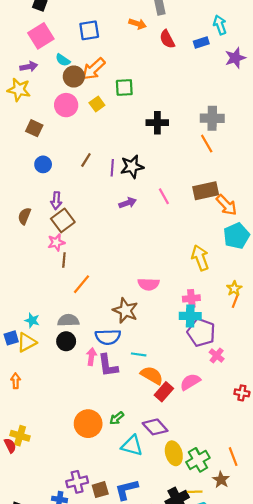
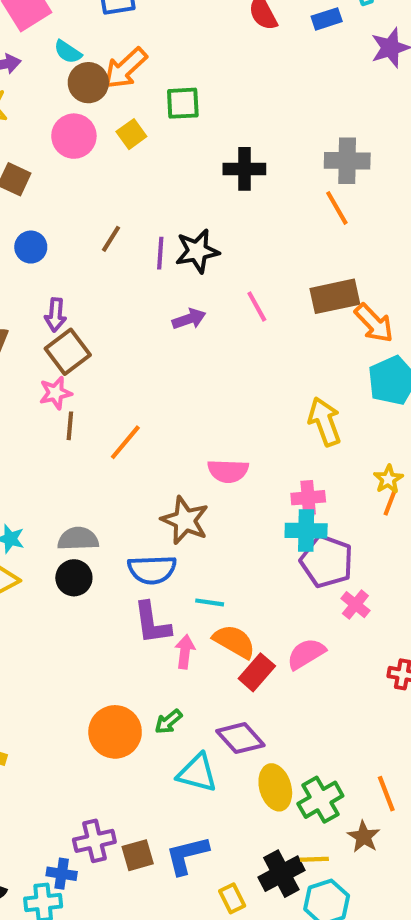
orange line: (82, 284) -> (125, 442), moved
pink arrow: (91, 357) -> (185, 652), moved

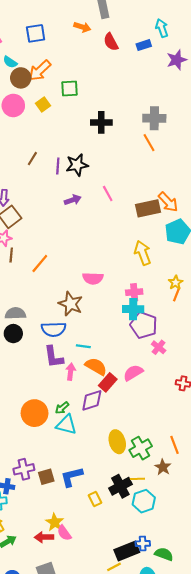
brown rectangle: (335, 296) -> (148, 208), moved
purple diamond: (240, 738) -> (92, 400), moved, turned -65
cyan triangle: (197, 773) -> (66, 425), moved

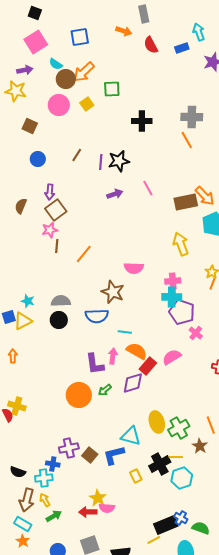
purple L-shape: (54, 357) -> (95, 364), moved
cyan triangle: (66, 425) -> (131, 436), moved
brown square: (46, 477) -> (90, 455), turned -35
pink semicircle: (64, 533) -> (107, 508), turned -49
blue cross: (143, 544) -> (181, 518), turned 32

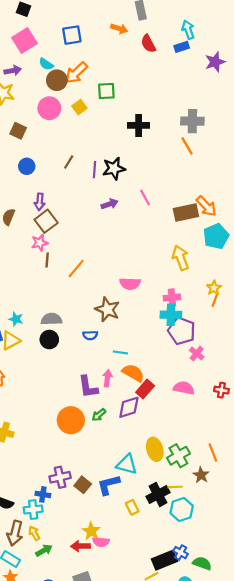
cyan arrow: (199, 32) -> (188, 30), moved
blue semicircle: (97, 316) -> (90, 335), size x0.6
pink semicircle: (172, 357) -> (184, 388), moved, turned 42

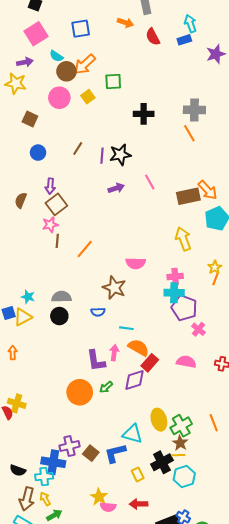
brown star: (201, 475) -> (180, 443), moved
blue cross: (43, 494) -> (53, 462), size x1.6
red arrow: (81, 546) -> (139, 504), moved

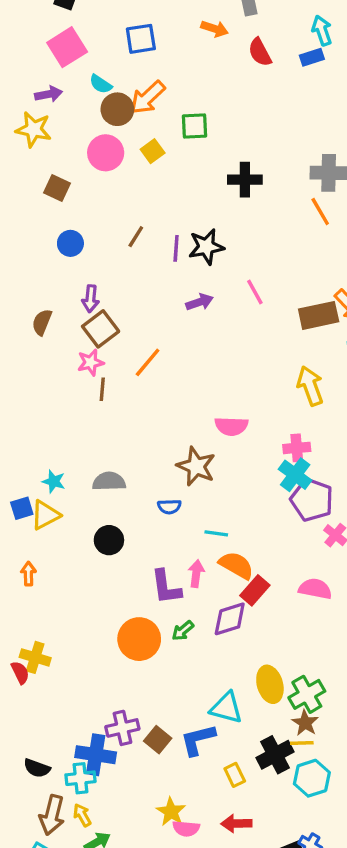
orange line: (85, 249) -> (148, 362), moved
cyan cross: (174, 293) -> (295, 475), turned 36
black circle: (59, 316) -> (109, 540), moved

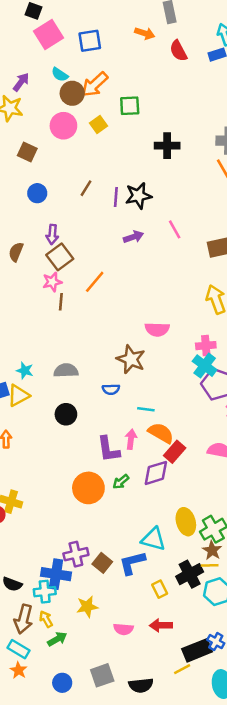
pink square: (67, 47) -> (48, 35), moved
purple arrow: (49, 94) -> (21, 82), turned -42
yellow star: (171, 812) -> (87, 607), moved, turned 30

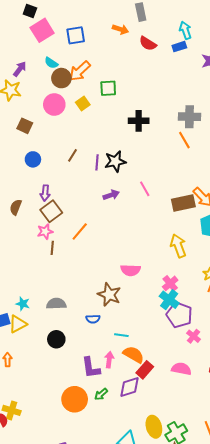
red semicircle: (178, 51) -> (148, 44), turned -30
pink cross: (206, 346) -> (170, 283), turned -35

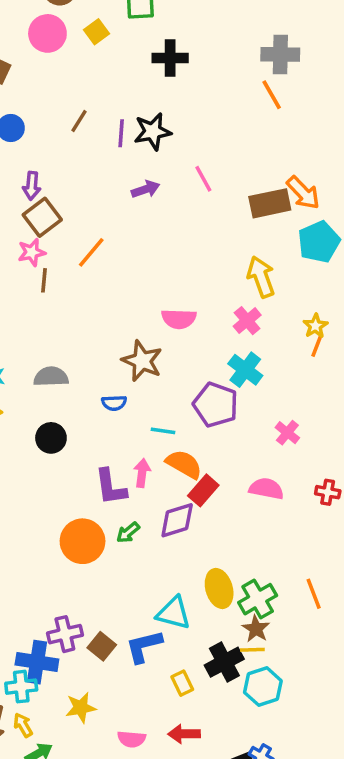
black cross: (139, 121) -> (170, 58), moved
pink cross: (170, 283) -> (247, 321), moved
purple pentagon: (179, 315) -> (216, 405), moved

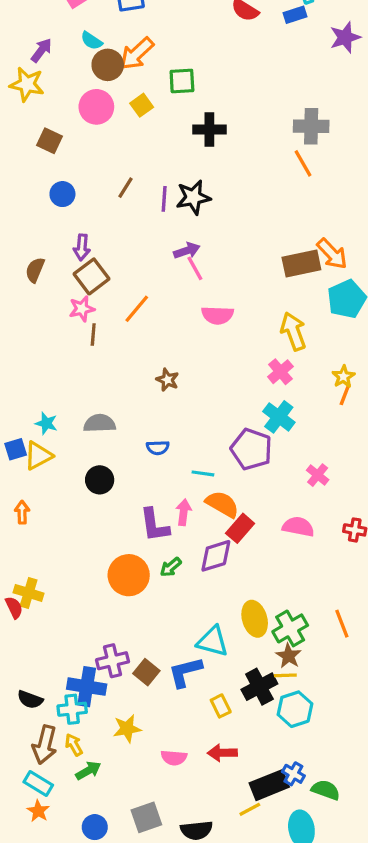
pink line: (203, 179) -> (195, 268), moved
pink semicircle: (179, 319) -> (217, 315), moved
brown star: (142, 361) -> (167, 380), moved, size x0.6

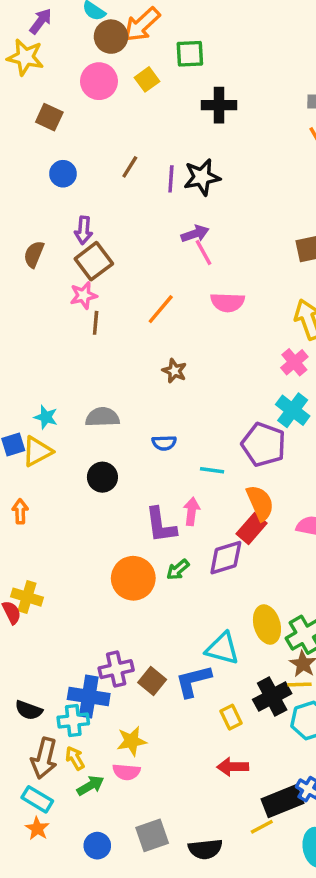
orange line: (137, 309) -> (161, 309), moved
orange semicircle: (222, 504) -> (260, 503), moved, turned 36
pink semicircle: (174, 758) -> (126, 772), moved

